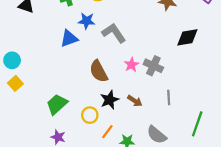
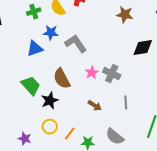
black star: (110, 100) -> (50, 101), moved
green trapezoid: (57, 104) -> (31, 86), moved, turned 90
yellow circle: (90, 115) -> (50, 127), moved

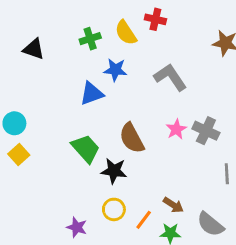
gray L-shape: (76, 44) -> (170, 77), moved
black star: (50, 101) -> (114, 171), turned 30
brown arrow: (95, 106) -> (173, 205), moved

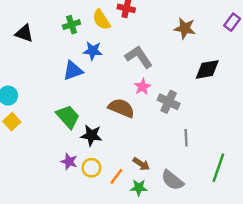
pink star: (176, 129) -> (142, 87), moved
brown semicircle: (132, 138) -> (121, 108), moved, turned 140
purple star: (77, 227) -> (69, 162), moved

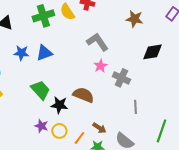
green cross: (72, 25) -> (43, 16), size x1.5
blue star: (93, 51) -> (21, 53), moved
brown semicircle: (121, 108) -> (83, 95), moved

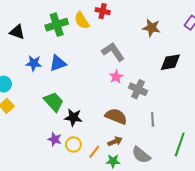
brown semicircle: (83, 95) -> (116, 116), moved
brown arrow: (99, 128) -> (115, 141), turned -56

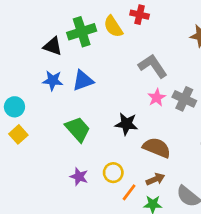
black triangle: (17, 32) -> (53, 46), moved
gray cross: (138, 89) -> (184, 99), moved
black star: (73, 117) -> (126, 124), moved
yellow circle: (73, 144) -> (113, 173), moved

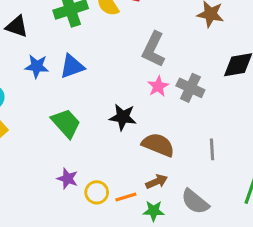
black triangle: (53, 46) -> (17, 26), moved
gray L-shape: (153, 66) -> (154, 49), turned -120
yellow circle: (113, 173) -> (97, 192), moved
orange line: (129, 192) -> (126, 197), turned 36

